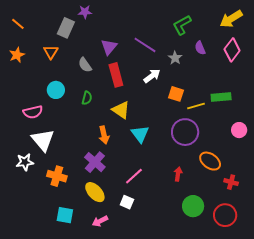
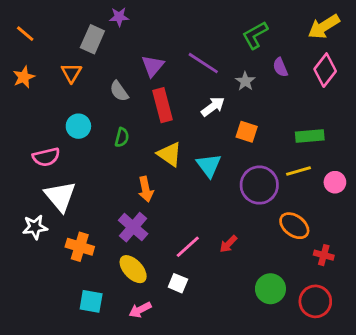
yellow line: (196, 106) -> (298, 171), moved
cyan triangle: (140, 134) -> (209, 165), moved
red arrow: (178, 174) -> (228, 244), moved, turned -144

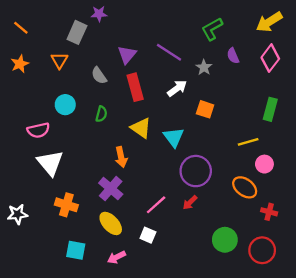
green rectangle: (310, 136) -> (270, 109), moved, turned -70
pink circle: (335, 182) -> (264, 164), moved
purple circle: (259, 185) -> (196, 171), moved
white star: (35, 227) -> (17, 214), moved

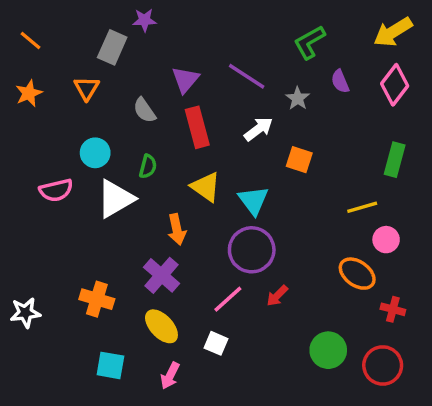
white triangle: (50, 163) -> (116, 199), moved, turned 40
purple circle: (196, 171) -> (252, 250), moved
pink arrow: (116, 257) -> (170, 376), turned -36

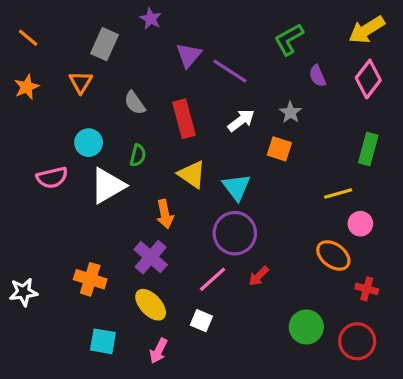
purple star: (144, 20) -> (151, 19), moved, turned 30
purple triangle: (185, 80) -> (189, 55), moved
gray star: (298, 98) -> (290, 112), moved

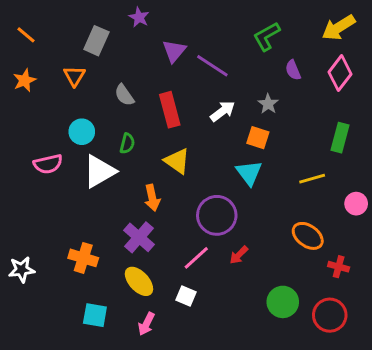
cyan triangle: (236, 187) -> (249, 173), moved
pink circle: (360, 224) -> (356, 204), moved

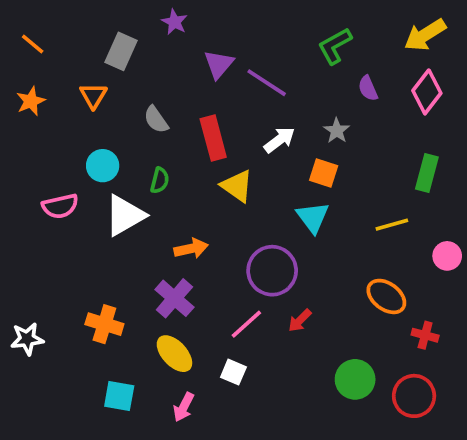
yellow triangle: (177, 161) -> (237, 186), moved
orange arrow: (152, 198) -> (191, 249), turned -90

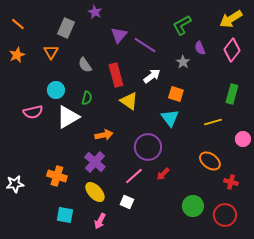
gray star: (337, 131) -> (183, 62), moved

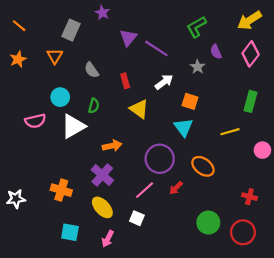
red rectangle: (116, 75) -> (125, 81), size x0.6
orange ellipse: (210, 161) -> (203, 166), moved

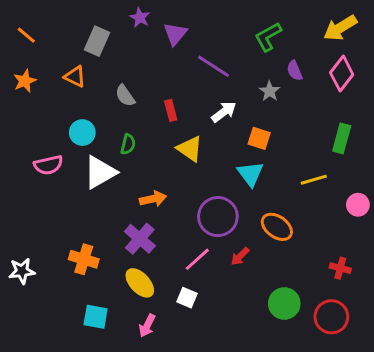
purple triangle: (128, 38) -> (175, 34), moved
orange triangle: (55, 56) -> (75, 76), turned -35

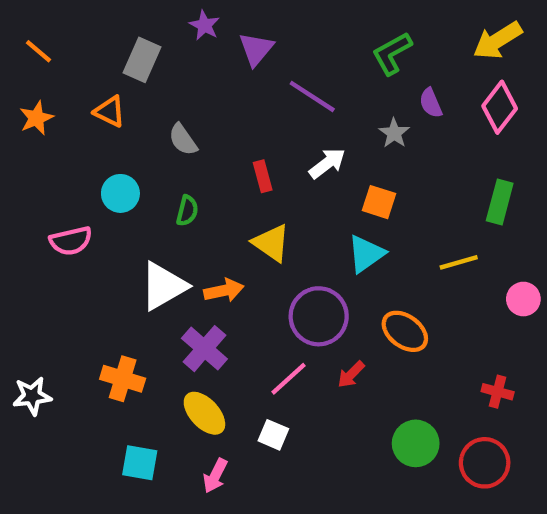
red rectangle: (171, 110) -> (263, 176), moved
yellow triangle: (190, 149) -> (271, 243), moved
white triangle: (100, 172) -> (164, 286), moved
cyan triangle: (250, 174) -> (366, 254), turned 32

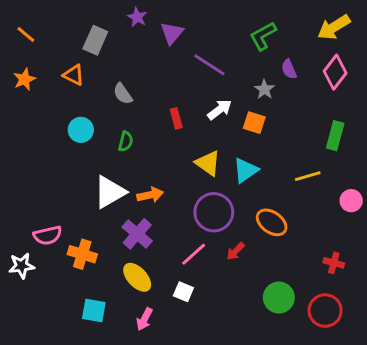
orange square: (379, 202) -> (254, 123), moved
pink semicircle: (71, 241) -> (48, 235), moved
yellow triangle: (271, 243) -> (208, 163), moved

